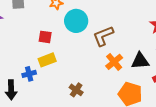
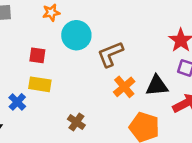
yellow rectangle: (47, 60) -> (40, 84), turned 30
blue cross: (29, 74) -> (17, 102), turned -32

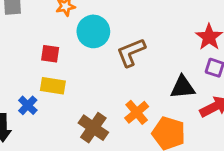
orange cross: (124, 87) -> (137, 112), moved
brown cross: (76, 122) -> (93, 128), size x1.5

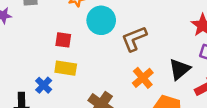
black triangle: (183, 87) -> (180, 69), turned -35
orange cross: (137, 112) -> (143, 78), moved

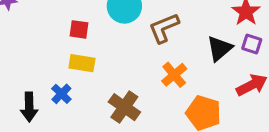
black triangle: (180, 69) -> (220, 48), moved
blue cross: (44, 85) -> (61, 94), moved

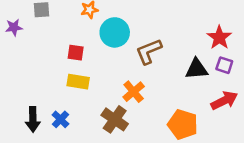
black triangle: (220, 48) -> (197, 69), turned 35
orange cross: (174, 75) -> (134, 92), moved
blue cross: (61, 94) -> (60, 119), moved

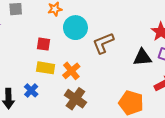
orange cross: (134, 92) -> (71, 71), moved
blue cross: (60, 119) -> (31, 90), moved

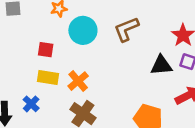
brown L-shape: (103, 43) -> (126, 29), moved

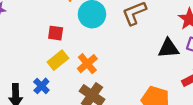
yellow rectangle: (48, 77) -> (58, 60), turned -48

